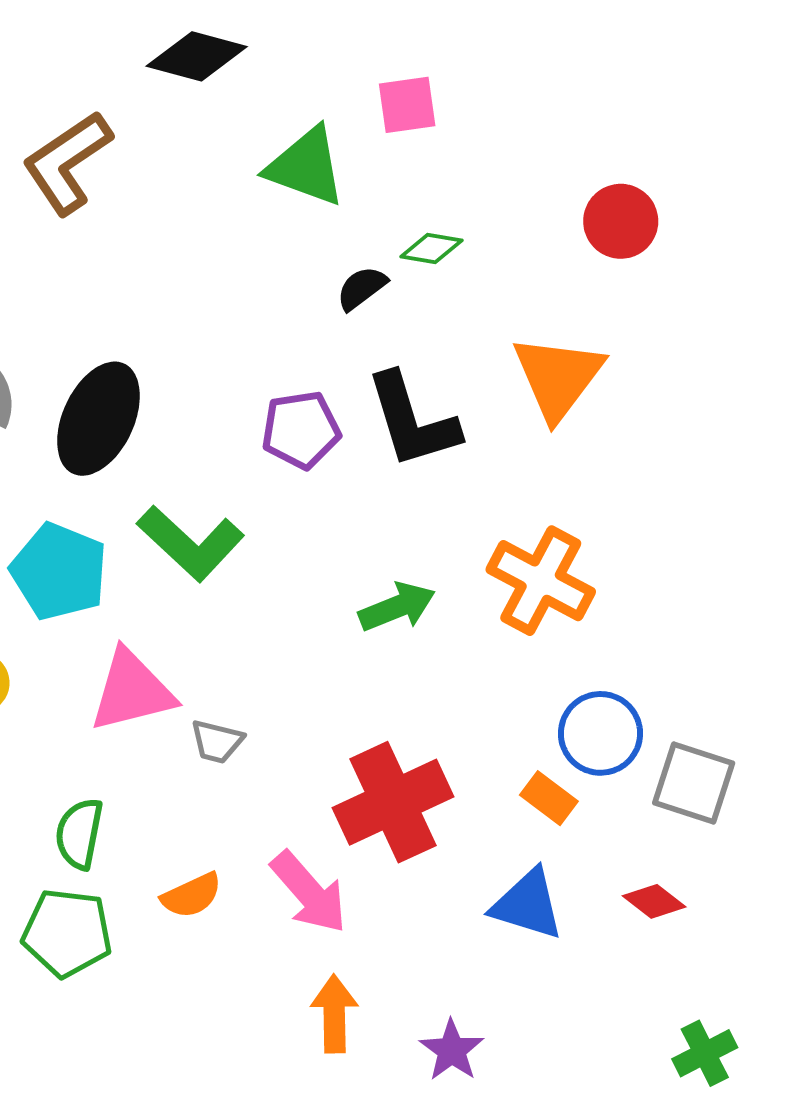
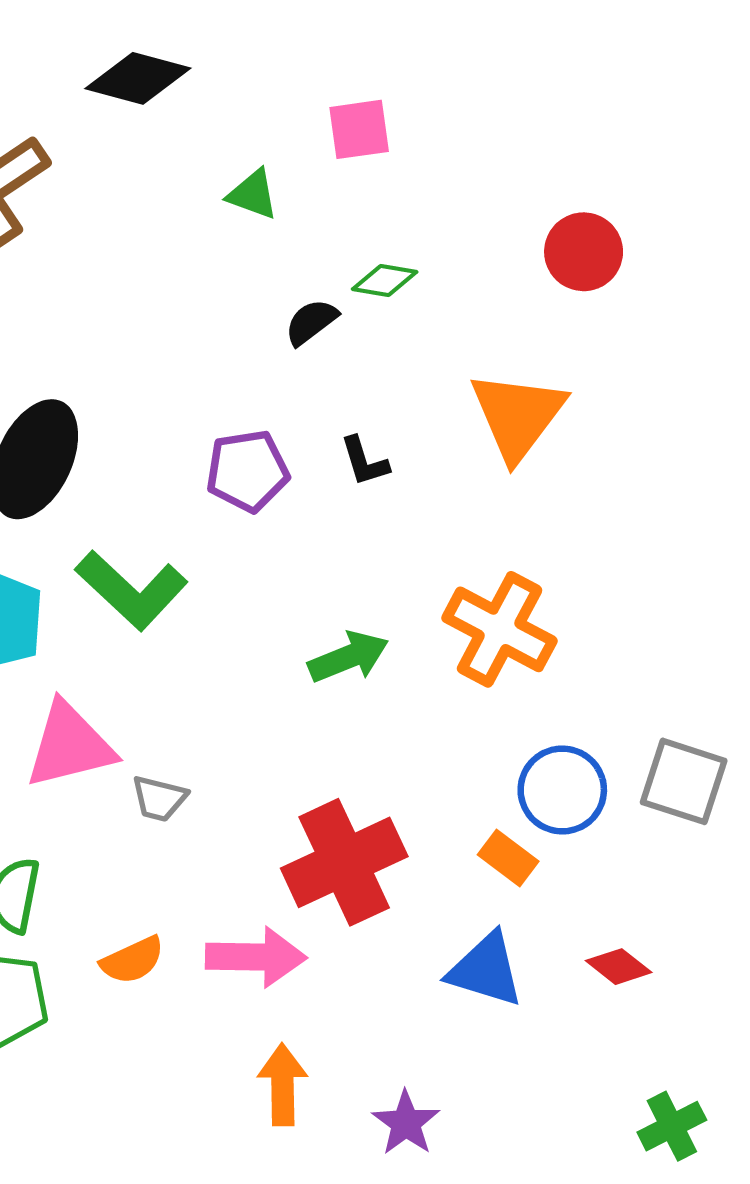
green triangle: (306, 167) -> (253, 194), size x0.6
black L-shape: (412, 421) -> (364, 461), size x0.5
gray square: (694, 783) -> (684, 781), moved
pink arrow: (309, 892) -> (256, 957), turned -48

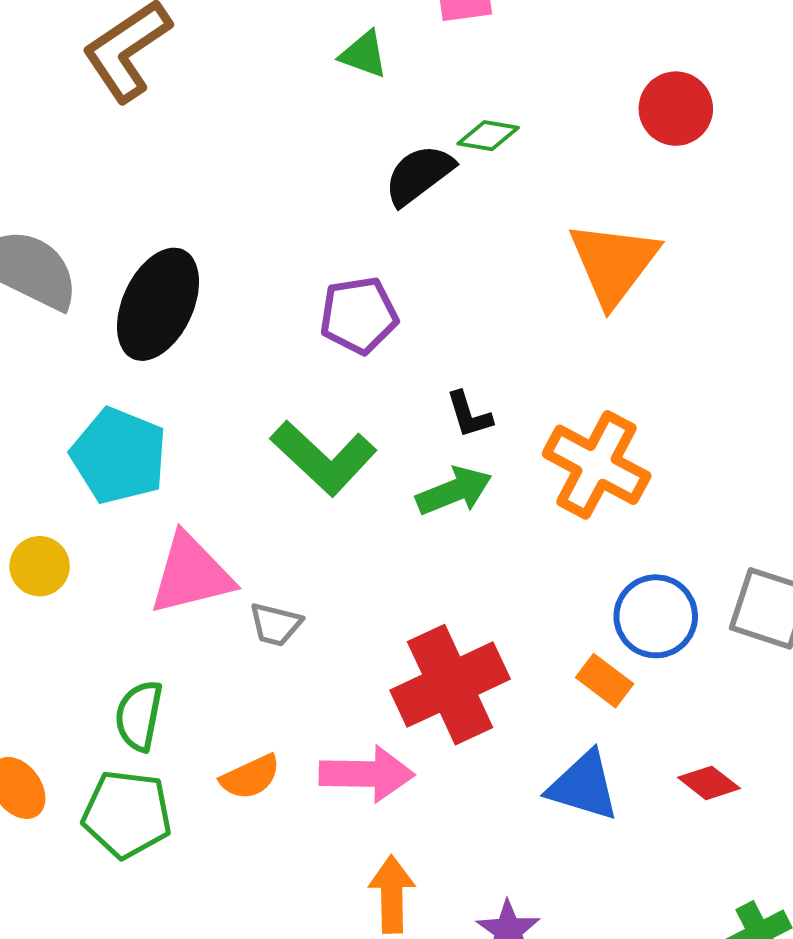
black semicircle: (311, 322) -> (419, 175), size x1.4
black L-shape: (364, 461) -> (469, 415), moved
green L-shape: (131, 590) -> (324, 458), moved

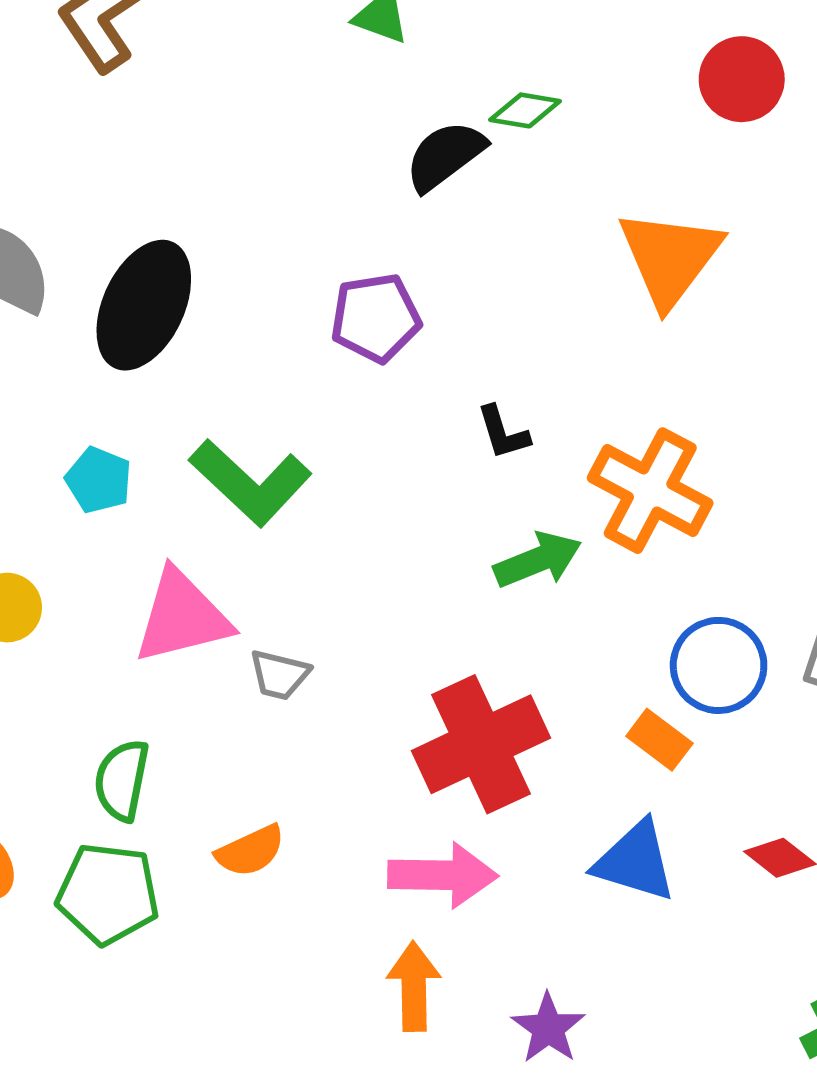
cyan pentagon: (119, 456) -> (99, 480), size x0.6
green L-shape: (324, 458) -> (250, 482), moved
green arrow: (454, 491) -> (538, 560), moved
pink arrow: (367, 774) -> (443, 875), moved

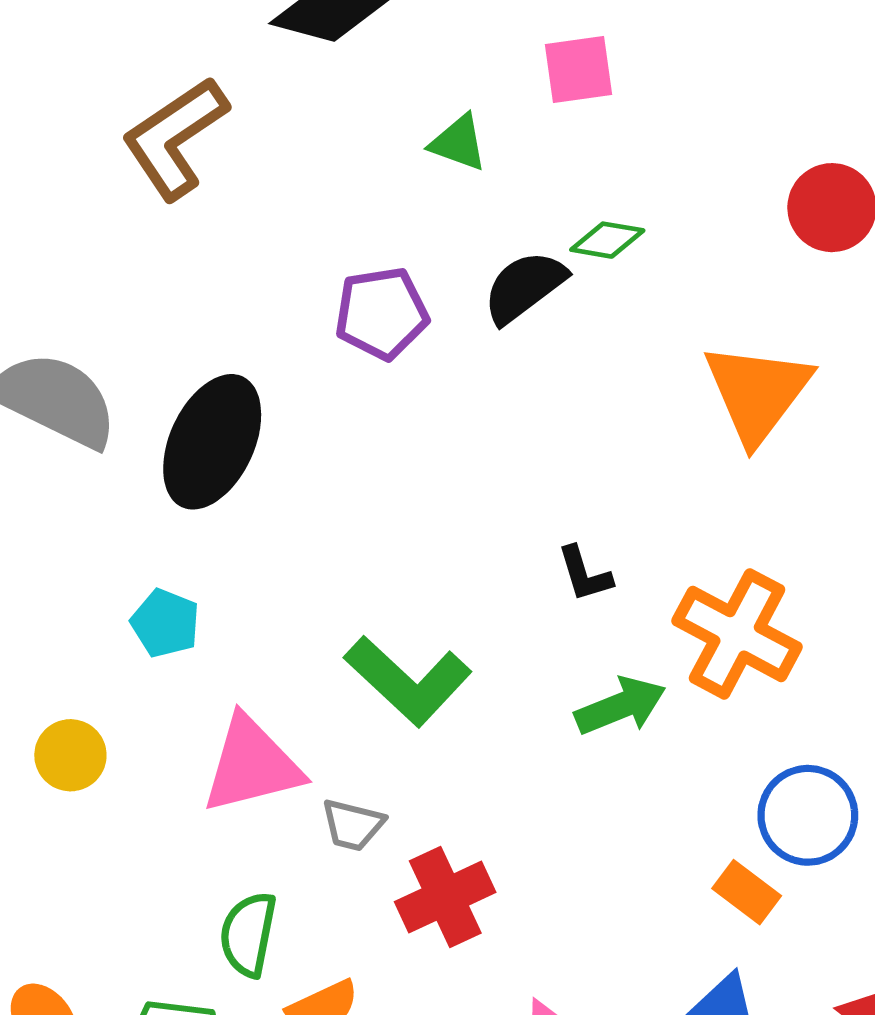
purple pentagon: (376, 318) -> (382, 313), moved
green L-shape: (250, 482) -> (408, 681), moved
red cross: (481, 744) -> (445, 897), moved, size x0.7
green semicircle: (122, 780) -> (248, 934), moved

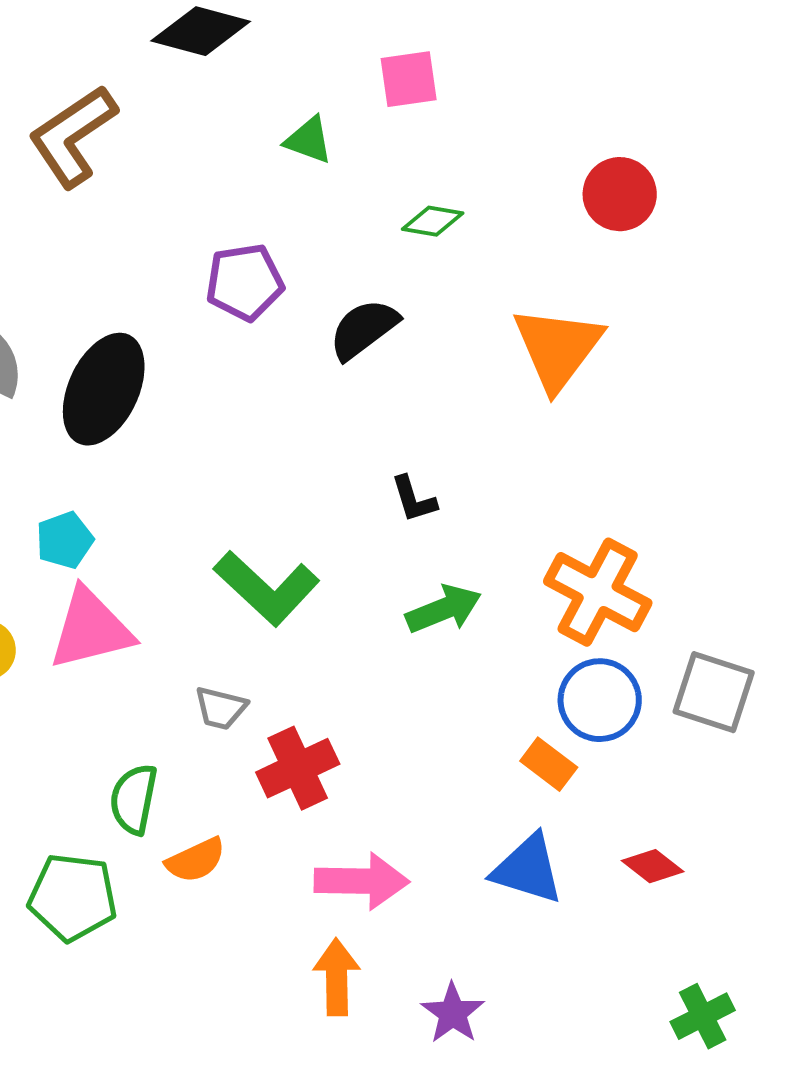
black semicircle: (524, 287) -> (364, 329), moved
cyan pentagon: (165, 623) -> (65, 540), turned 30
orange cross: (737, 634) -> (598, 592), moved
pink triangle: (252, 765) -> (91, 629), moved

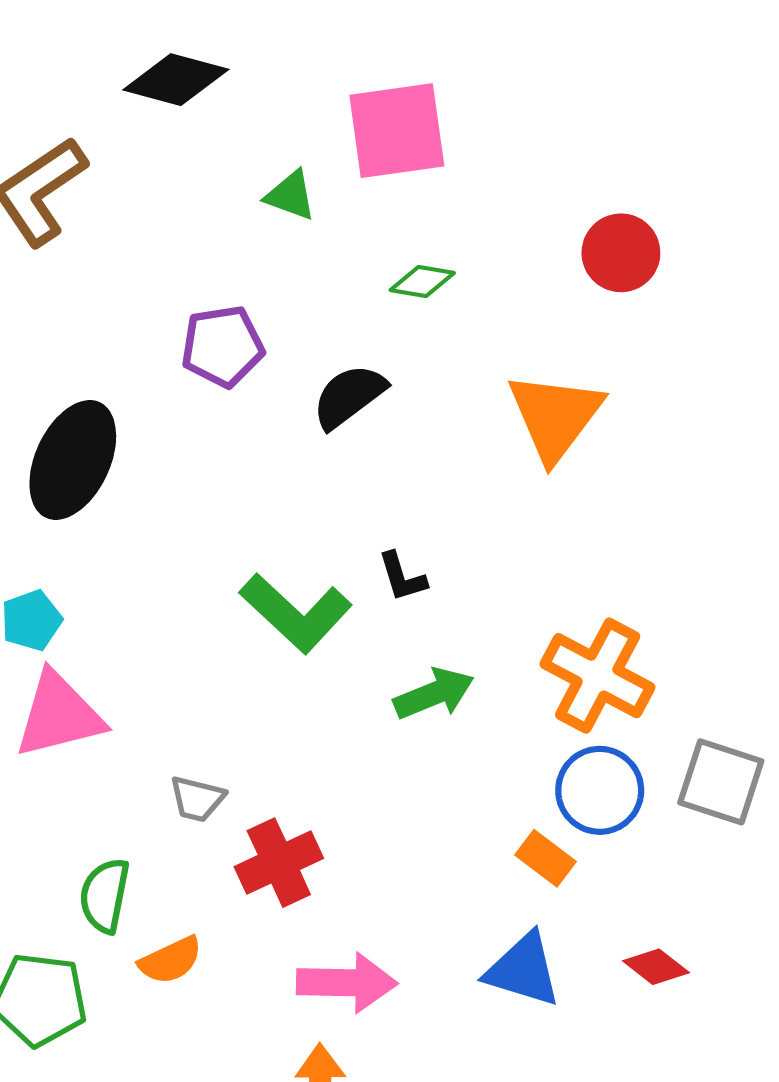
pink square: (409, 79) -> (397, 131), size x1.6
green L-shape: (267, 588) -> (296, 613), moved

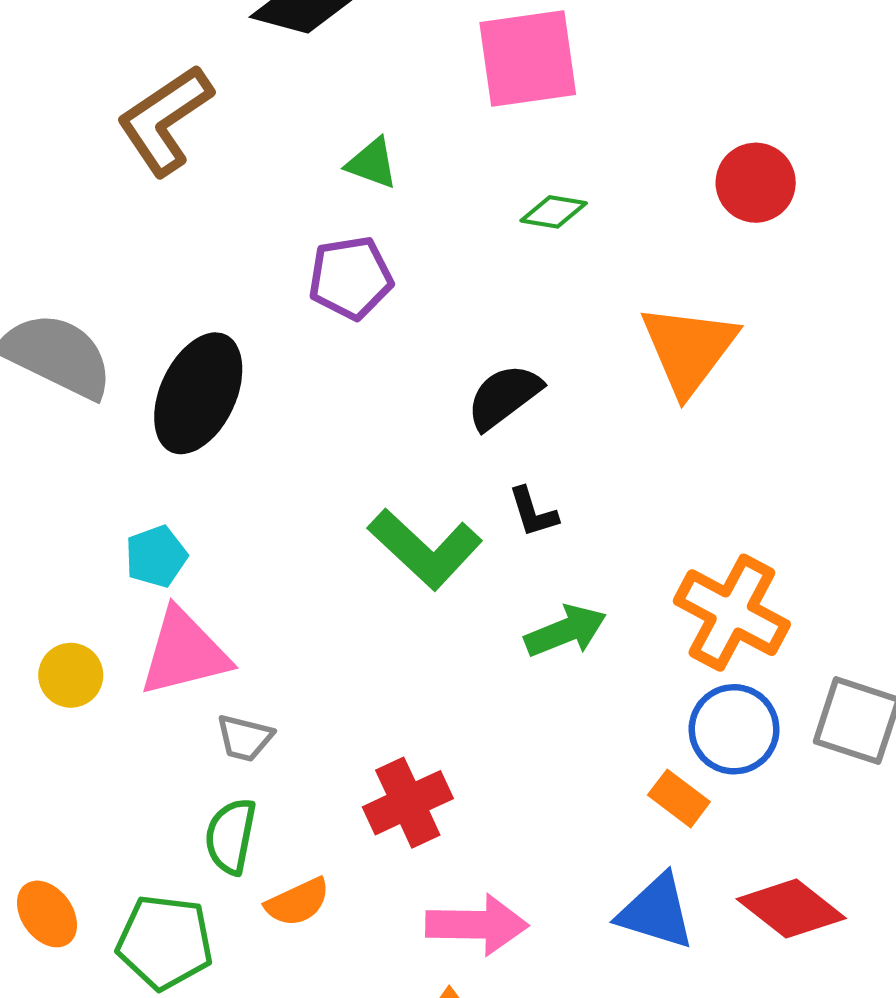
green triangle: (291, 195) -> (372, 163), moved
black semicircle: (349, 396) -> (504, 397), moved
gray trapezoid: (197, 799) -> (245, 738), moved
red diamond: (656, 967) -> (791, 909), size x1.6

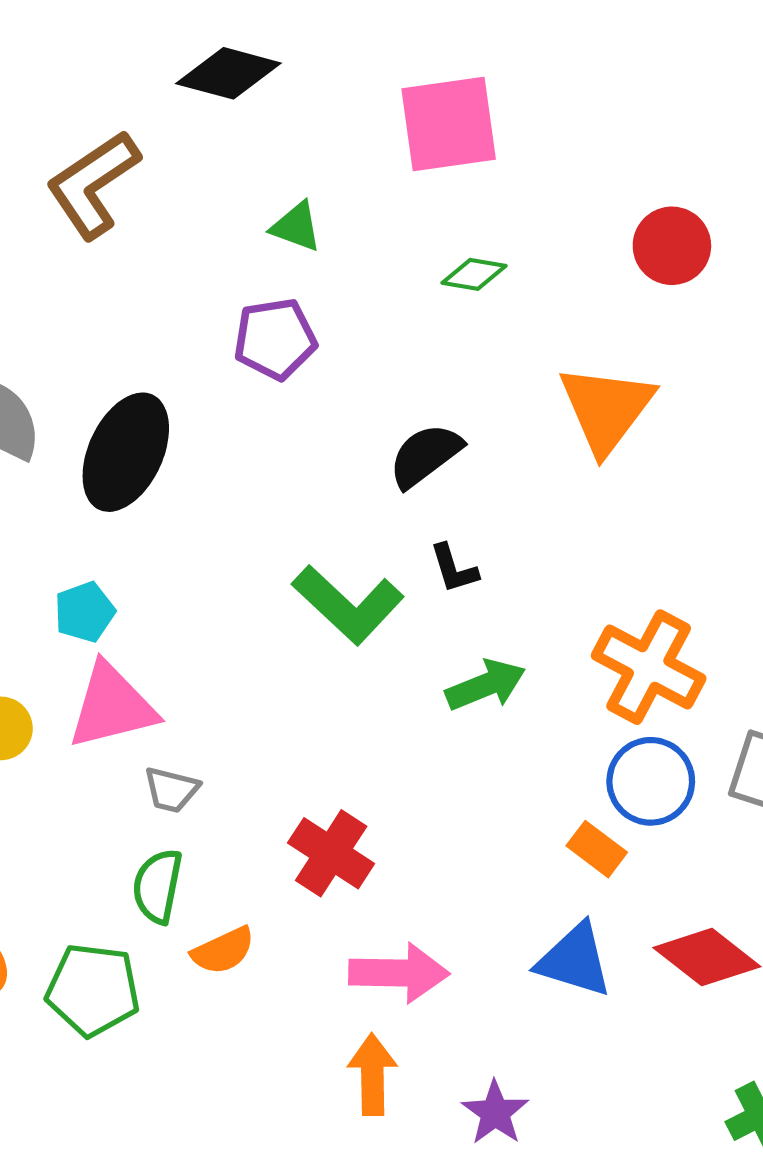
red cross: (408, 803) -> (331, 853), turned -32

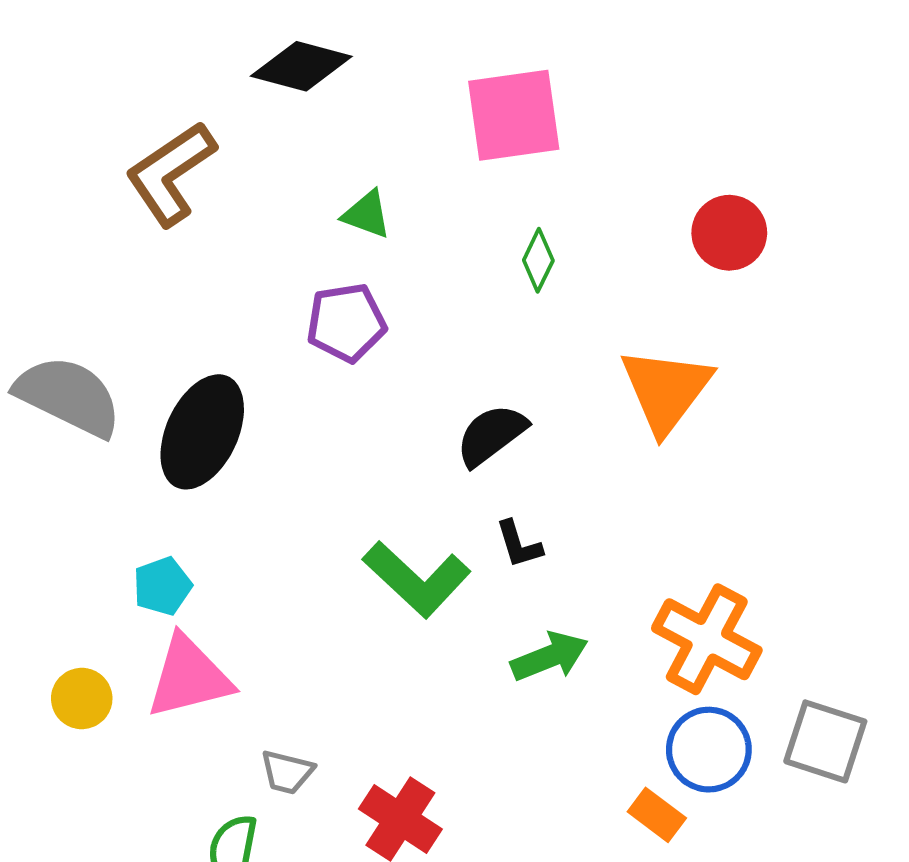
green diamond: (474, 274) -> (538, 260), turned -74
gray trapezoid: (171, 790) -> (287, 772), moved

